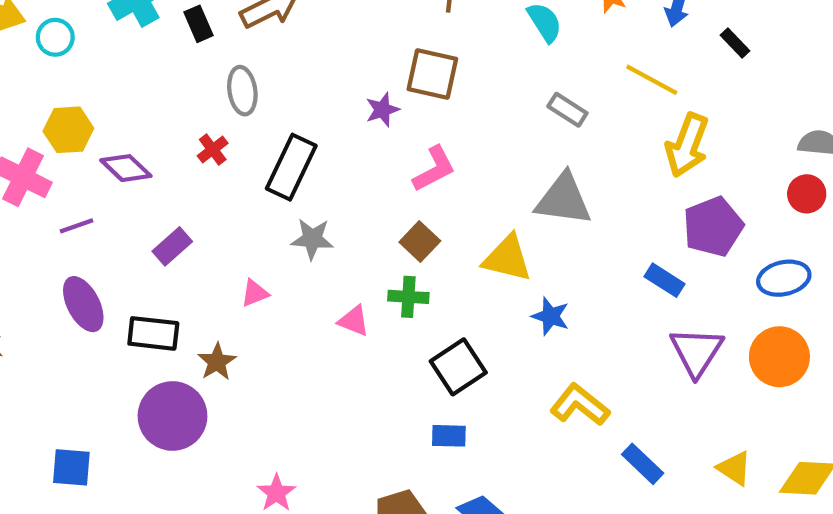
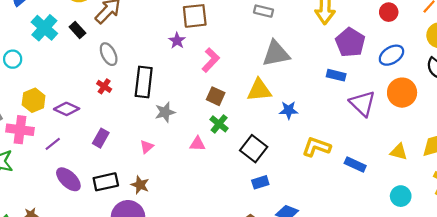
green cross: (408, 297) -> (219, 124), turned -36

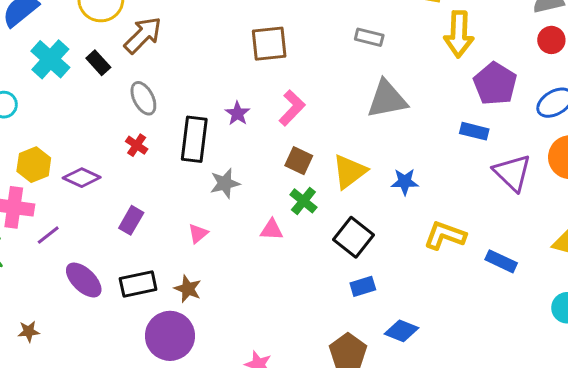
purple star: (177, 41) -> (237, 113), moved
yellow triangle: (259, 90) -> (349, 172), moved, turned -32
purple line: (53, 144) -> (48, 235), moved

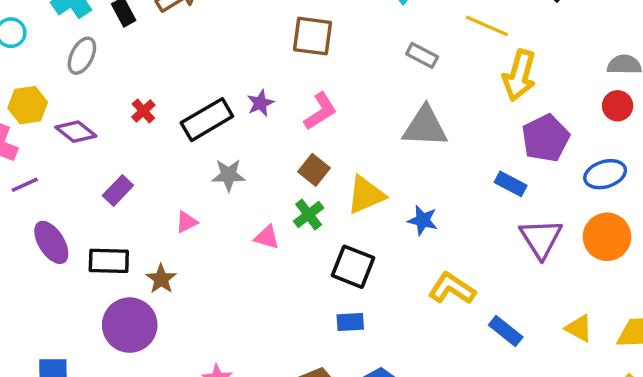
gray ellipse: (143, 98) -> (82, 56), moved, turned 40
black rectangle: (194, 139) -> (207, 120), turned 39
black square: (354, 237) -> (353, 267), turned -30

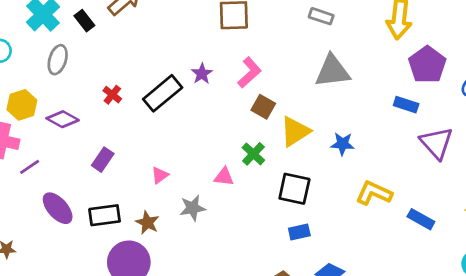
brown square: (314, 170) -> (263, 107), moved
gray star: (228, 175) -> (192, 208), moved

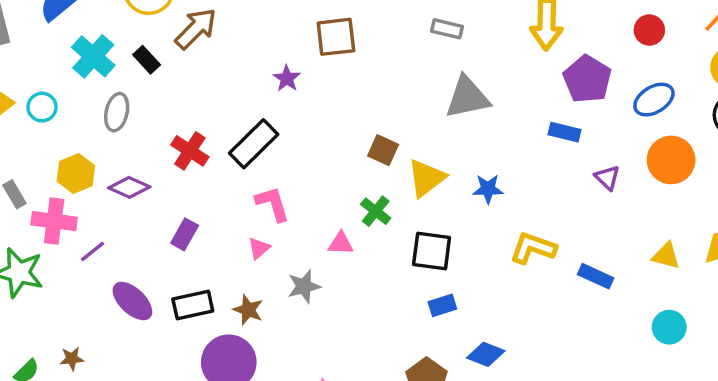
pink L-shape: (249, 73) -> (273, 204), moved, turned -60
purple star: (202, 74) -> (287, 78), moved
red cross: (112, 95) -> (190, 151), size x1.5
purple triangle: (436, 143) -> (607, 178), size x0.6

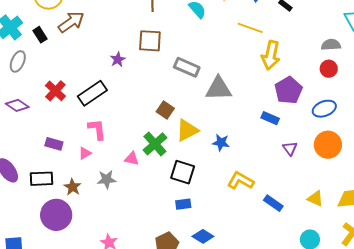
gray rectangle: (447, 29) -> (187, 67), moved, size x1.4
green cross: (376, 211) -> (155, 144), size x1.4
purple rectangle: (185, 234) -> (54, 144), moved, turned 66

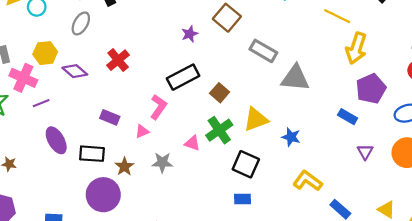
brown square: (150, 41) -> (227, 18), turned 30
black rectangle: (92, 93) -> (183, 77), moved
brown square: (165, 110) -> (220, 93), moved
pink L-shape: (97, 129) -> (158, 107), turned 35

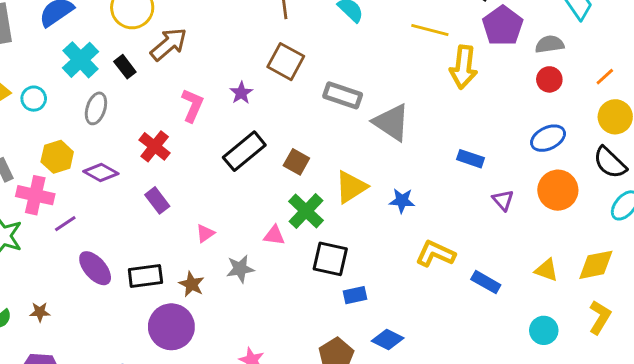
gray triangle: (295, 78) -> (392, 122), turned 40
purple pentagon: (371, 89) -> (503, 26), moved
pink L-shape: (158, 107) -> (192, 105), moved
purple rectangle: (110, 117) -> (157, 200), moved, turned 42
black square: (246, 164) -> (330, 259), moved

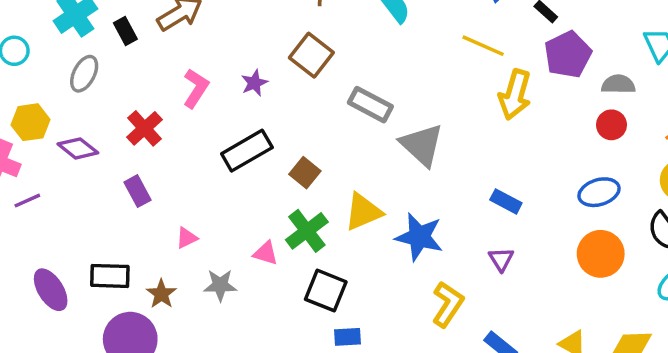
purple triangle: (503, 200) -> (501, 259), moved
blue star: (402, 201) -> (419, 237), size x1.6
yellow L-shape: (435, 254) -> (448, 304), turned 90
purple ellipse: (95, 268) -> (51, 290), moved

